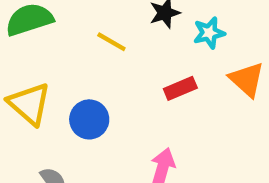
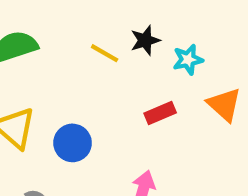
yellow line: (111, 42) -> (105, 53), moved

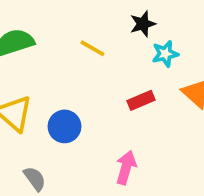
black star: (145, 40) -> (143, 24), moved

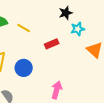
yellow line: (92, 48) -> (24, 28), moved
red rectangle: (141, 100) -> (52, 44), moved

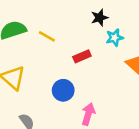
blue circle: (24, 68) -> (63, 90), moved

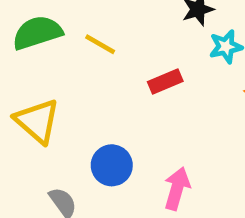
blue circle: (63, 90) -> (112, 165), moved

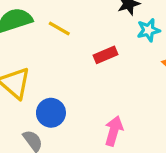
blue circle: (112, 165) -> (51, 113), moved

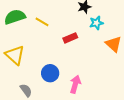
blue circle: (51, 113) -> (50, 73), moved

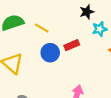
blue circle: (50, 73) -> (50, 53), moved

